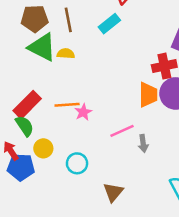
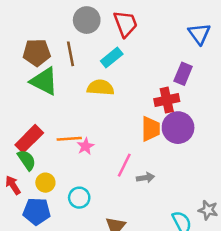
yellow semicircle: (66, 54) -> (100, 88), moved, size x1.5
pink line: (122, 131) -> (124, 165), turned -40
gray arrow: (143, 143) -> (145, 178), turned -91
blue pentagon: (21, 167) -> (37, 211), moved

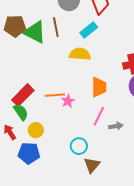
brown pentagon: (37, 53) -> (15, 26), moved
green triangle: (44, 81) -> (35, 32), moved
orange trapezoid: (150, 129) -> (99, 87), moved
cyan circle: (79, 198) -> (79, 146), moved

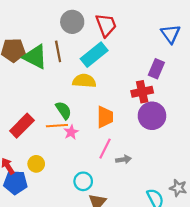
cyan rectangle: (89, 30) -> (94, 55), size x1.4
green semicircle: (21, 112) -> (63, 110), moved
blue pentagon: (29, 153) -> (15, 182), moved

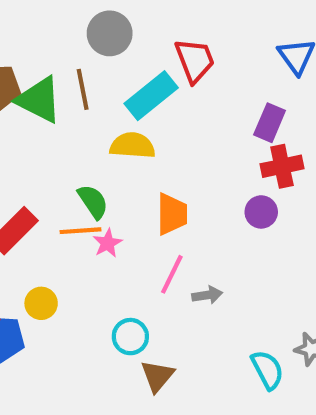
red trapezoid: (106, 25) -> (195, 60), moved
red cross: (142, 92) -> (282, 166), moved
purple circle: (152, 116) -> (261, 212), size x0.6

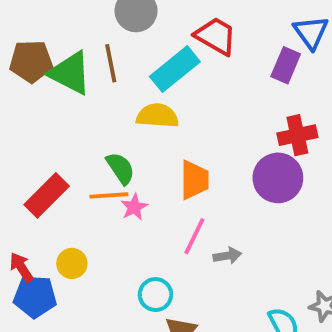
red trapezoid: (195, 60) -> (216, 36), turned -39
purple rectangle: (270, 123) -> (286, 65), moved
purple circle: (261, 212) -> (278, 178), size x1.6

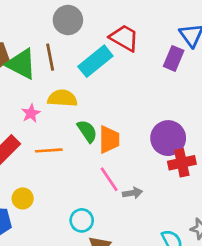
yellow semicircle: (157, 116) -> (62, 98), moved
red cross: (297, 135) -> (182, 163), moved
green semicircle: (120, 168) -> (87, 131), moved
pink star: (134, 207) -> (31, 113), moved
pink line: (194, 236) -> (109, 179), turned -60

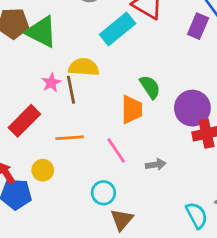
brown line: (50, 57) -> (71, 90), moved
green semicircle: (87, 131) -> (150, 87), moved
orange line: (49, 150) -> (70, 138), moved
pink line: (109, 179) -> (116, 150), moved

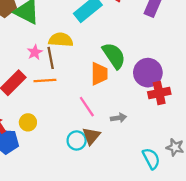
green semicircle: (150, 87) -> (114, 56), size x1.4
orange line: (70, 138) -> (45, 81), moved
brown triangle: (122, 220) -> (91, 136), moved

